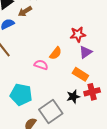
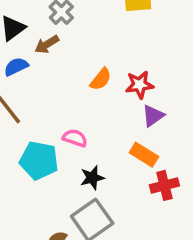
orange semicircle: (56, 53) -> (101, 79), moved
cyan pentagon: (21, 95) -> (39, 160), moved
black star: (73, 97) -> (92, 178), moved

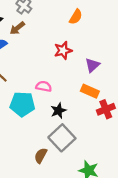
orange semicircle: (101, 79) -> (76, 17), moved
red star: (139, 85) -> (63, 50), moved

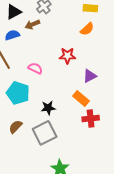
pink semicircle: (44, 86) -> (35, 68), moved
brown semicircle: (41, 156) -> (16, 127), moved

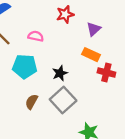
red cross: (91, 119) -> (106, 73), turned 35

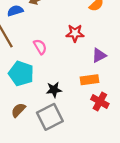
pink semicircle: (36, 36) -> (40, 47), turned 32
orange rectangle: (91, 55) -> (90, 80), turned -48

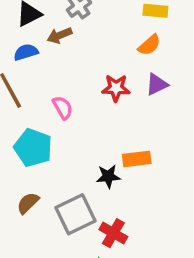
purple triangle: (99, 55) -> (157, 84), moved
black star: (54, 90) -> (108, 176), moved
red cross: (100, 102) -> (113, 233), moved

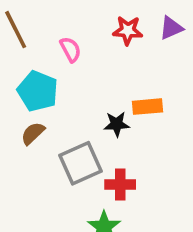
brown semicircle: (28, 203) -> (33, 133), moved
red cross: (113, 233) -> (120, 185), turned -32

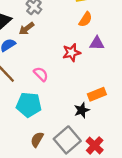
purple triangle: (171, 28) -> (97, 43), turned 42
brown semicircle: (33, 133) -> (37, 139), moved
red cross: (120, 185) -> (95, 145), turned -30

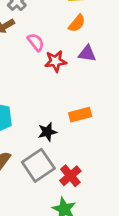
pink semicircle: (41, 74) -> (36, 42), moved
black star: (82, 110) -> (47, 132), moved

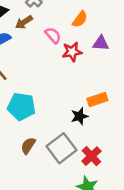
orange semicircle: (77, 23) -> (80, 19), moved
black star: (47, 132) -> (79, 116), moved

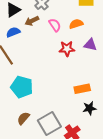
orange semicircle: (80, 19) -> (76, 24), turned -152
pink semicircle: (53, 35) -> (55, 25), moved
black star: (79, 116) -> (89, 108), moved

